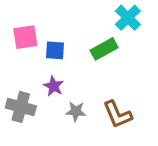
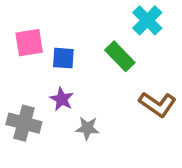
green rectangle: (104, 49) -> (120, 56), turned 75
brown L-shape: (117, 114) -> (158, 104), moved, turned -32

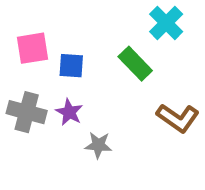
gray cross: (24, 123) -> (27, 112), moved

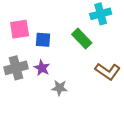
cyan cross: (166, 23) -> (101, 14), turned 30
gray cross: (27, 112) -> (16, 68), turned -30

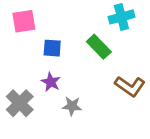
pink square: (20, 29) -> (24, 21), moved
gray cross: (16, 68) -> (20, 103), moved, turned -30

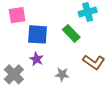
blue square: (52, 48) -> (37, 34), size x1.5
gray star: (72, 106) -> (62, 74), moved

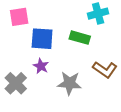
green rectangle: (71, 33) -> (80, 38), turned -30
gray star: (62, 74) -> (69, 83), size x1.5

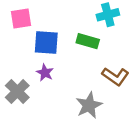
gray star: (69, 83) -> (89, 105), moved, turned -30

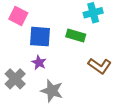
pink square: (21, 19) -> (18, 16), turned 36
gray star: (89, 105) -> (52, 91), moved, turned -30

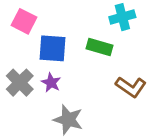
gray cross: (15, 79) -> (20, 83), moved

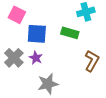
brown L-shape: (131, 87) -> (92, 61), turned -95
gray star: (68, 120) -> (48, 84), turned -30

